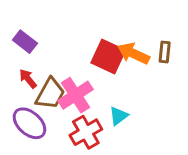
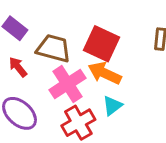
orange arrow: (133, 53) -> (105, 73), moved
brown trapezoid: (50, 94) -> (54, 48), moved, turned -104

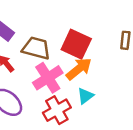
orange arrow: (105, 73) -> (79, 69), turned 116

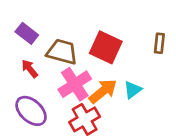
orange arrow: (79, 69) -> (103, 91), moved
cyan triangle: (85, 96) -> (133, 90), moved

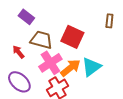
purple rectangle: (27, 33) -> (26, 17), moved
brown rectangle: (159, 43) -> (109, 21), moved
cyan triangle: (133, 90) -> (91, 67), size x1.5

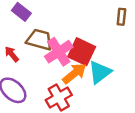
red square: (72, 37) -> (82, 52), moved
pink cross: (50, 63) -> (59, 52), moved

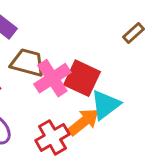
brown rectangle: (121, 17) -> (133, 33), turned 42
orange arrow: (74, 73) -> (84, 122), moved

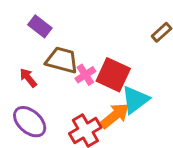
pink cross: (52, 78) -> (85, 75), size x0.6

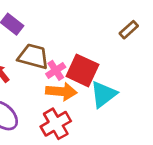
orange arrow: (115, 116) -> (61, 91), moved, turned 44

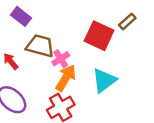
red square: (82, 70) -> (99, 36), moved
orange arrow: (61, 91) -> (66, 78), turned -64

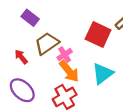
brown trapezoid: (40, 46) -> (47, 43), turned -50
orange arrow: (66, 78) -> (69, 71), turned 110

